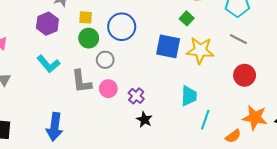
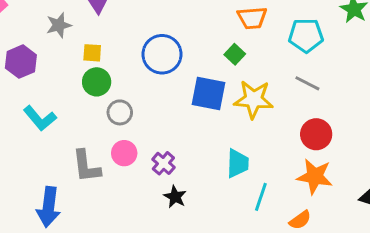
purple hexagon: (47, 24) -> (21, 62), moved
blue circle: (122, 27) -> (162, 54), moved
gray L-shape: (81, 81) -> (86, 166), moved
orange star: (255, 118) -> (315, 176), moved

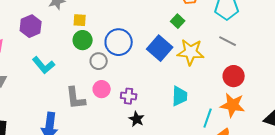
blue circle: (162, 54) -> (119, 42), moved
blue square: (209, 94) -> (160, 48), turned 30
purple cross: (163, 163) -> (129, 96), turned -35
cyan line: (261, 197) -> (208, 118), moved

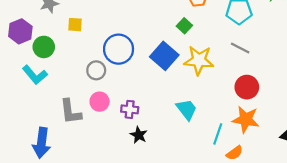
green circle: (83, 40) -> (44, 47), moved
cyan trapezoid: (180, 96) -> (187, 109), turned -40

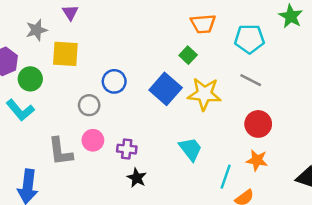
yellow square: (75, 25) -> (65, 54), size x1.6
blue circle: (119, 49) -> (114, 81), size x0.7
orange star: (246, 119) -> (257, 160), size x0.7

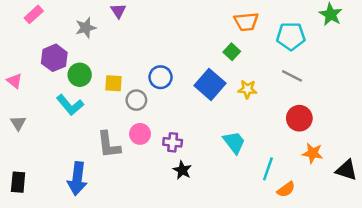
yellow square: (65, 54) -> (113, 83), moved, size x0.7
yellow star: (204, 94) -> (247, 89), size x0.6
orange star: (257, 160) -> (313, 153), moved

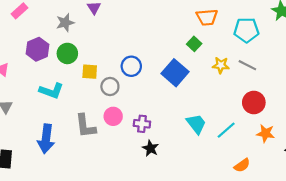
green circle: (80, 75) -> (67, 53), moved
yellow star: (247, 89) -> (221, 65), moved
cyan L-shape: (70, 105) -> (51, 91), turned -30
cyan line: (268, 169) -> (226, 130), moved, turned 30
blue arrow: (77, 179) -> (46, 139), moved

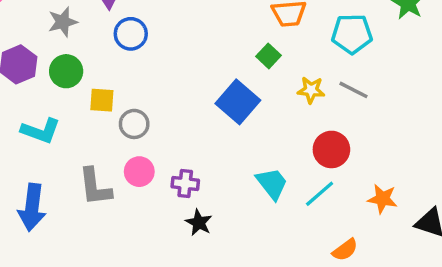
blue circle: (131, 66) -> (131, 34), moved
red circle: (254, 102) -> (331, 149), moved

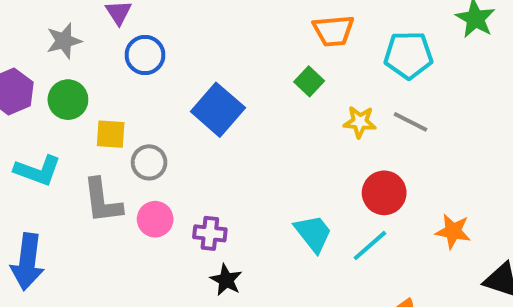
blue square: (238, 102) -> (218, 110), moved
gray L-shape: (95, 187) -> (102, 201), moved
orange star: (382, 199) -> (453, 231), moved

